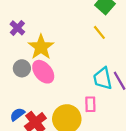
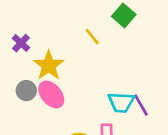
yellow line: (99, 32) -> (92, 37), moved
cyan trapezoid: (103, 78) -> (121, 102), turned -75

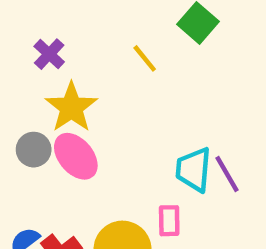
purple cross: (21, 43) -> (49, 54), moved
cyan trapezoid: (121, 102) -> (194, 170), turned 92

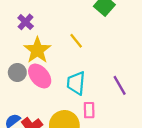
yellow line: (145, 58) -> (76, 41), moved
cyan trapezoid: (194, 170) -> (76, 83), moved

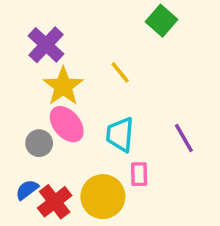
purple cross: (26, 22) -> (46, 45), size x1.5
gray circle: (17, 72) -> (39, 143), moved

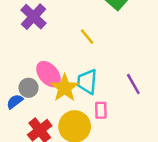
yellow star: (63, 86) -> (65, 88), moved
blue semicircle: (27, 190) -> (15, 102), moved

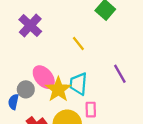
purple line: (133, 84) -> (120, 74), moved
blue semicircle: (15, 102) -> (13, 102), turned -40

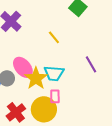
cyan trapezoid: (78, 84) -> (54, 73), turned -90
pink rectangle: (91, 110) -> (55, 96), moved

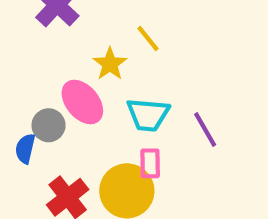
purple line: (91, 64) -> (205, 130), moved
yellow star: (36, 78) -> (110, 64), moved, size x0.7

